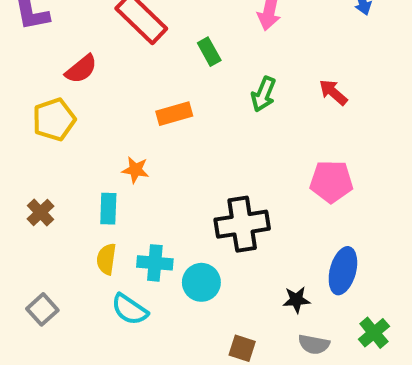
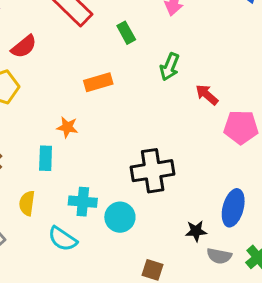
red arrow: (333, 92) -> (207, 95), moved
pink pentagon: (331, 181) -> (241, 127), moved
yellow semicircle: (106, 259) -> (27, 203), moved
gray semicircle: (314, 344) -> (219, 256), moved

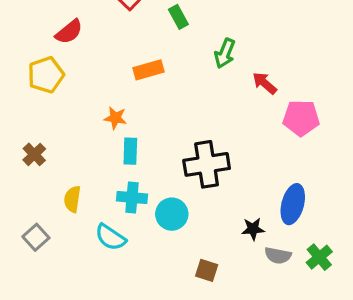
cyan rectangle: (46, 158) -> (130, 151), moved

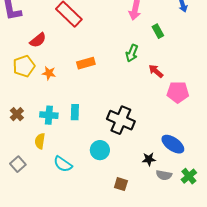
green rectangle: (178, 17) -> (158, 31), moved
orange star: (115, 118) -> (49, 73), moved
black cross: (207, 164) -> (121, 120), turned 32
cyan cross: (132, 197) -> (49, 115), moved
blue ellipse: (293, 204) -> (173, 144), turned -70

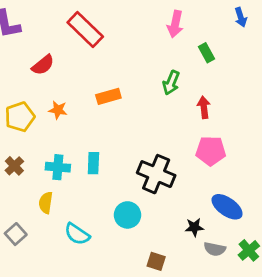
yellow pentagon: (24, 66) -> (20, 117), moved
red arrow: (156, 71) -> (204, 107), turned 42
pink pentagon: (178, 92) -> (211, 151), moved

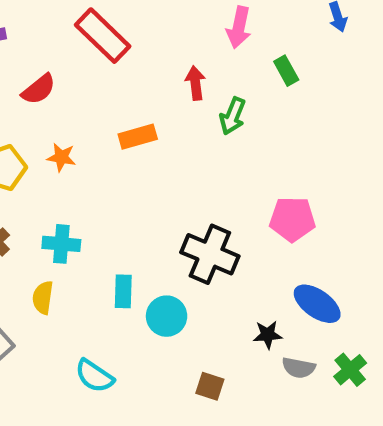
red arrow: (204, 107) -> (195, 83), moved
cyan rectangle: (93, 163) -> (123, 291), moved
cyan semicircle: (77, 234) -> (94, 376), moved

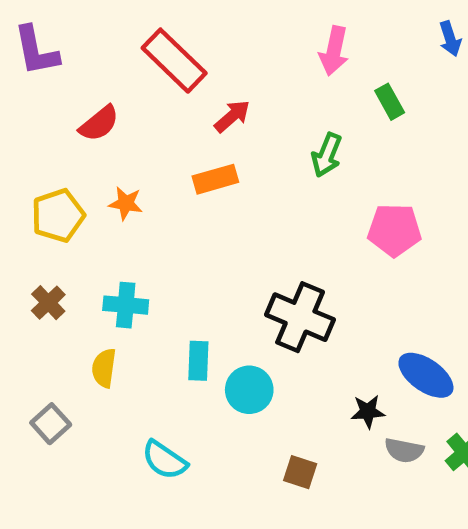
red arrow: (195, 83) -> (232, 116), moved, turned 56
pink pentagon: (292, 219) -> (394, 230), moved

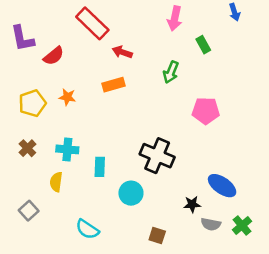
purple L-shape: (36, 51) -> (22, 38), moved
red arrow: (232, 116) -> (122, 52), turned -120
cyan rectangle: (198, 361) -> (100, 167), moved

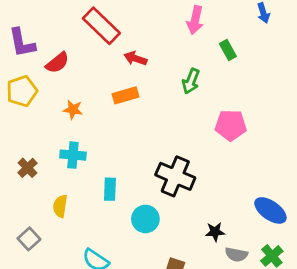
yellow pentagon: (32, 103) -> (22, 91), moved
cyan cross: (67, 149) -> (73, 155), moved
blue ellipse: (222, 186) -> (270, 210), moved

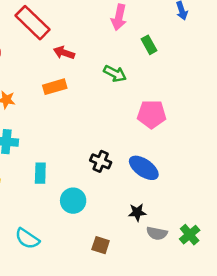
green arrow: (191, 81) -> (115, 74), turned -85
black cross: (175, 176) -> (101, 161), size x0.6
blue ellipse: (270, 210) -> (144, 168), moved

